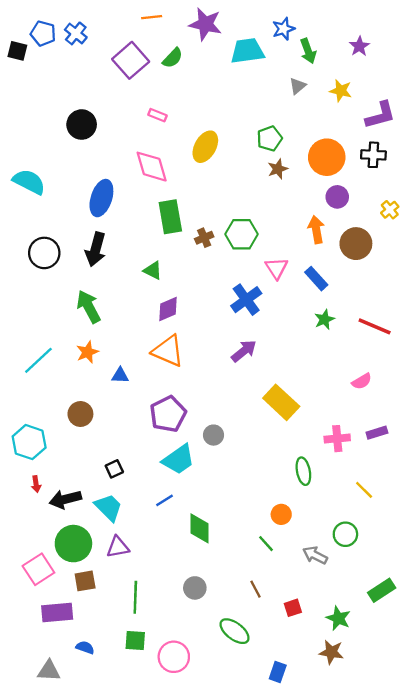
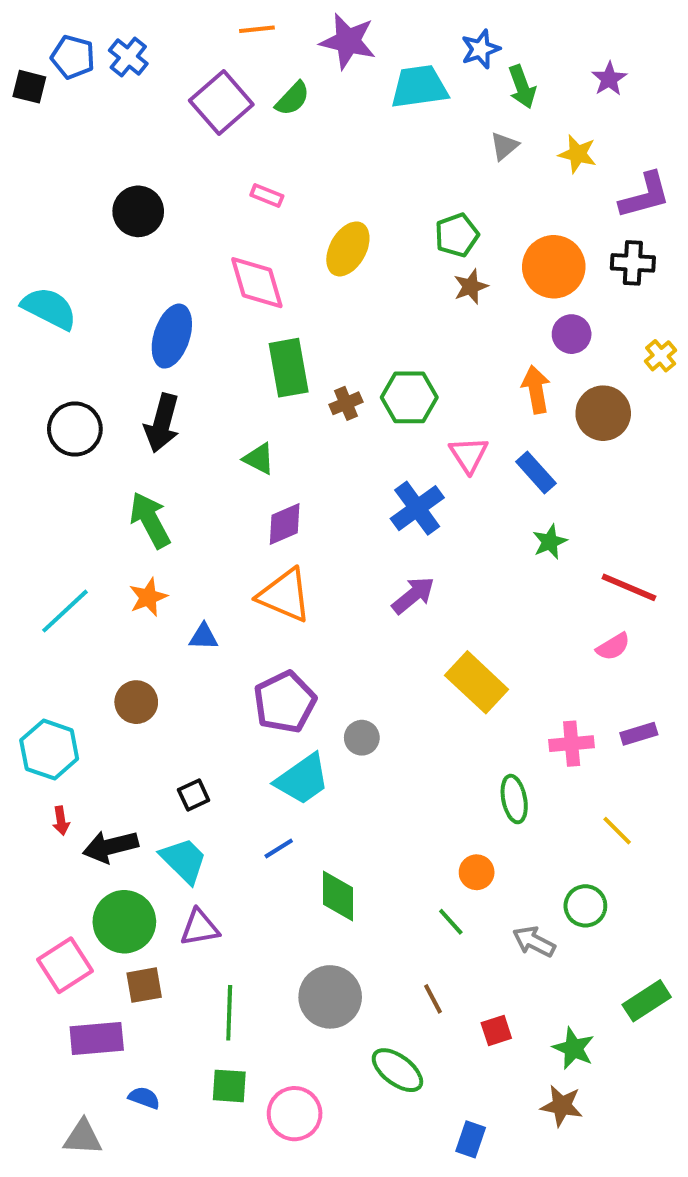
red line: (375, 326) -> (629, 587), moved
gray circle: (195, 588) -> (330, 997), size x1.6

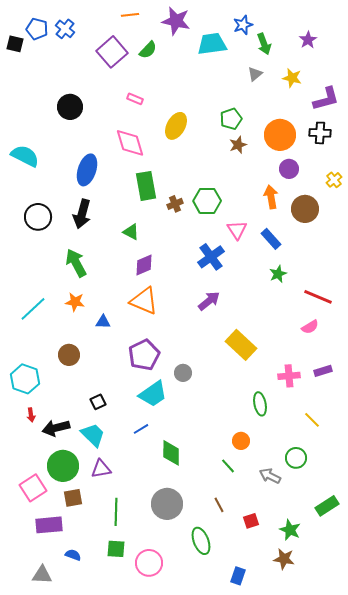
orange star: (148, 597) -> (75, 302), turned 30
green ellipse: (397, 1070) -> (201, 541), turned 32

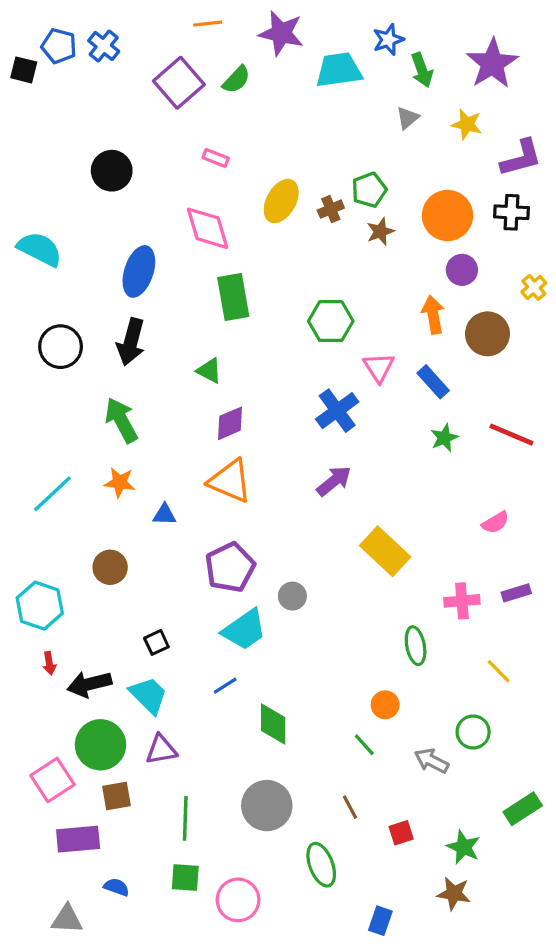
purple star: (308, 40) -> (492, 64), size x1.8
brown cross: (175, 204) -> (331, 209), moved
red line: (318, 297) -> (511, 435), moved

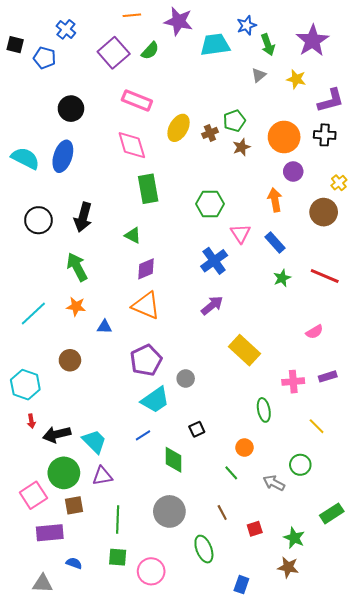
blue pentagon: (59, 46) -> (45, 58), moved
pink rectangle: (216, 158) -> (137, 100), size x1.8
blue ellipse: (139, 271) -> (63, 156), moved
brown circle: (487, 334) -> (324, 212), moved
black square: (156, 642) -> (197, 429), moved

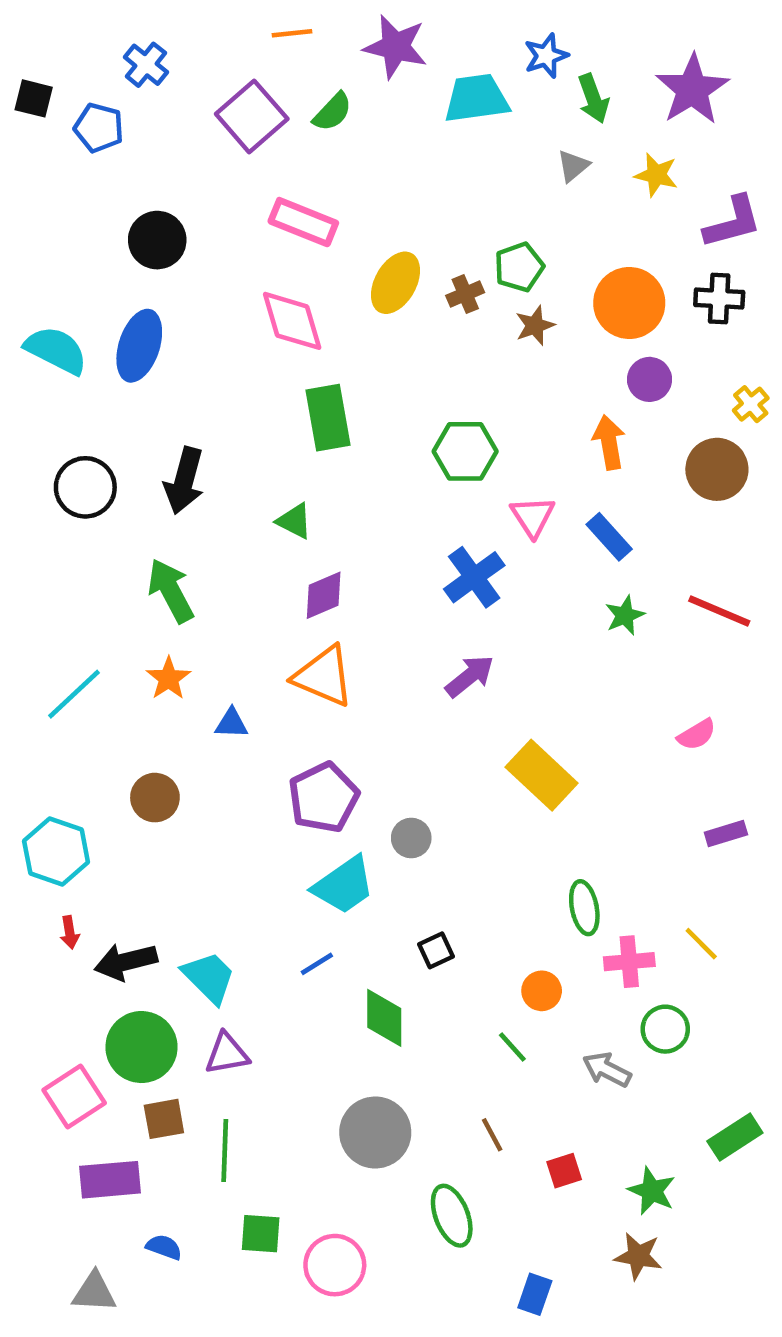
orange star: (76, 306) -> (168, 678), turned 30
pink cross: (293, 382) -> (629, 962), moved
green line: (118, 520) -> (225, 1150), moved

